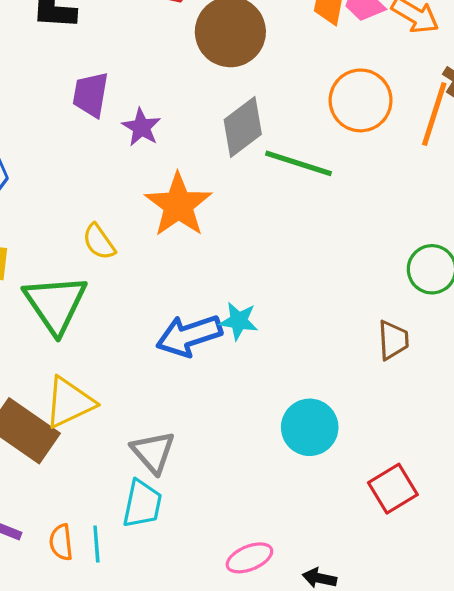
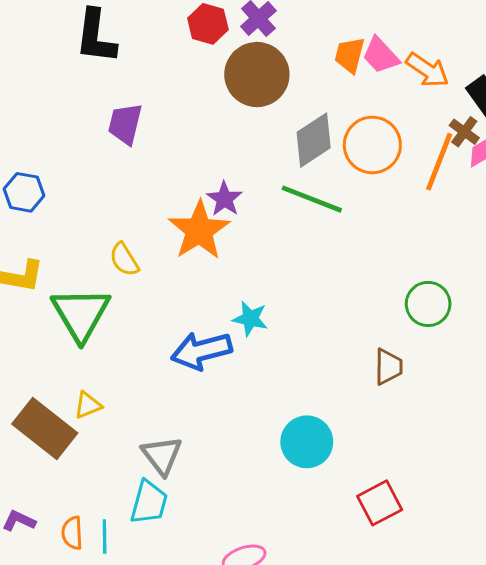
purple star: (141, 127) -> (224, 199), moved
gray diamond: (243, 127) -> (314, 140), moved
cyan star: (239, 321) -> (250, 319), moved
yellow triangle: (69, 402) -> (88, 405), size x0.6

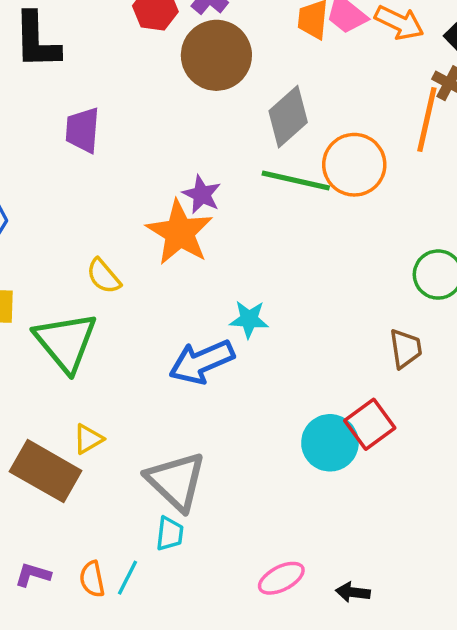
orange circle: (372, 145) -> (354, 165), moved
gray triangle: (162, 455) -> (176, 481), size x1.4
cyan trapezoid: (149, 502) -> (170, 534), size x0.7
red square: (380, 503) -> (370, 424), moved
cyan line: (105, 536) -> (128, 578), turned 36

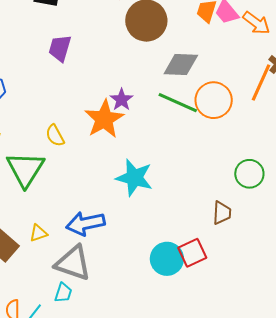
gray diamond: (288, 117) -> (181, 65), turned 33
cyan star: (249, 319) -> (134, 178), size x1.6
blue arrow: (202, 362) -> (85, 223), moved
yellow triangle: (88, 439) -> (38, 233), moved
gray triangle: (176, 481) -> (73, 263), turned -36

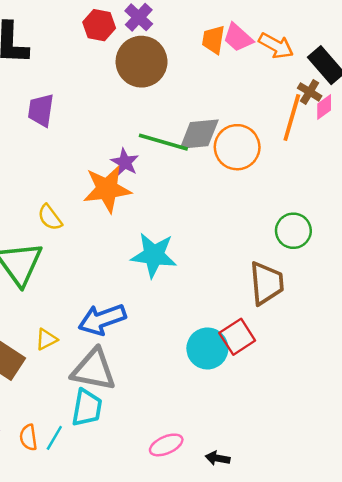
gray diamond: (181, 65) -> (199, 134), moved
green line: (178, 103) -> (163, 142), moved
orange star: (104, 119) -> (107, 189), turned 30
brown trapezoid: (222, 213) -> (267, 283), size x1.5
cyan trapezoid: (63, 293) -> (87, 408), size x1.5

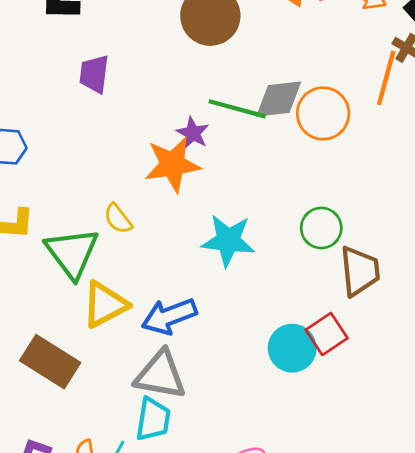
yellow semicircle: (50, 217) -> (118, 219), moved
green circle: (293, 231) -> (321, 228), moved
yellow triangle: (46, 339) -> (105, 305), moved, size x1.8

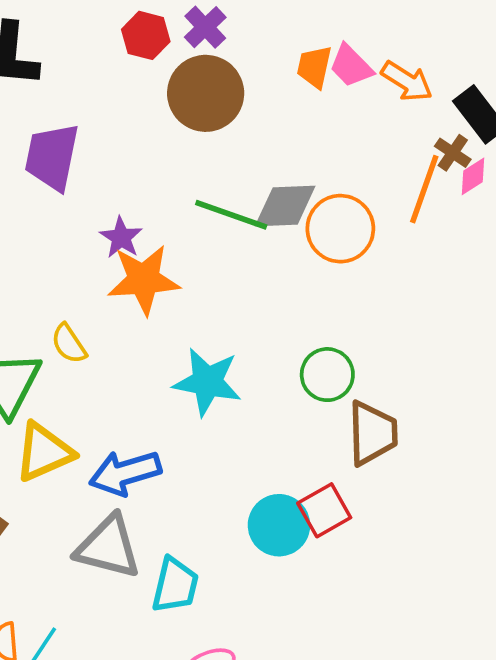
purple trapezoid: (94, 74) -> (52, 157), size x1.4
purple star: (193, 133) -> (121, 237), moved
cyan trapezoid: (153, 419) -> (175, 585), moved

